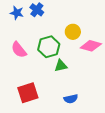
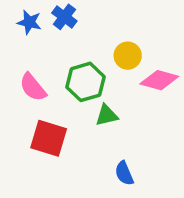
red square: (28, 93) -> (49, 138), moved, turned 35
blue semicircle: (71, 99) -> (124, 173), turned 80

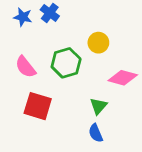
pink diamond: (159, 80) -> (123, 78), moved
green triangle: (107, 115) -> (98, 106), moved, turned -36

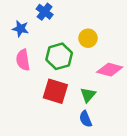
blue star: (23, 17) -> (20, 29), moved
pink semicircle: (26, 67) -> (23, 60), turned 30
red square: (38, 106) -> (55, 91), moved

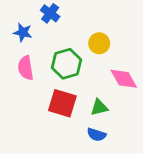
pink diamond: (110, 70) -> (124, 79), turned 45
green triangle: (88, 95) -> (99, 107), turned 35
blue semicircle: (86, 119) -> (96, 135), turned -49

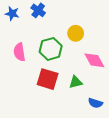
blue star: (23, 32) -> (12, 14), moved
blue semicircle: (96, 135) -> (95, 103), moved

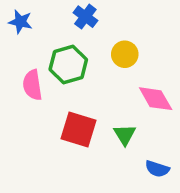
blue cross: (38, 10) -> (85, 17), moved
green hexagon: (51, 49) -> (68, 65), moved
green triangle: (76, 82) -> (125, 135), turned -48

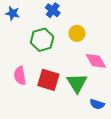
pink semicircle: (32, 85) -> (20, 76), moved
green triangle: (125, 135) -> (77, 83), size x1.5

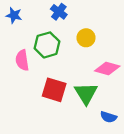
pink diamond: (96, 61) -> (107, 69), turned -45
pink semicircle: (20, 76) -> (22, 60), moved

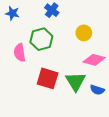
yellow circle: (86, 38) -> (84, 33), moved
blue semicircle: (108, 117) -> (97, 90), moved

